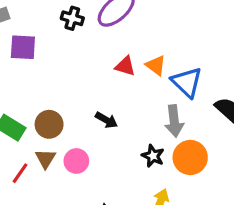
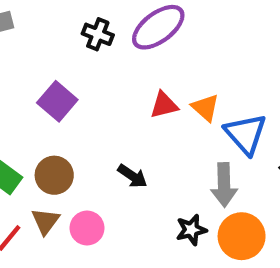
purple square: (23, 47) -> (57, 101), moved, turned 32
red triangle: (125, 66) -> (164, 105), turned -35
black star: (153, 156) -> (191, 230), turned 30

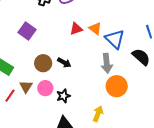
brown circle: (54, 175) -> (43, 63), moved
black star: (191, 230) -> (63, 96), moved

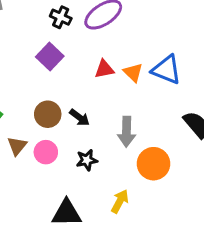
purple square: (27, 31) -> (50, 57), moved
blue triangle: (115, 39) -> (166, 70), moved, turned -30
gray arrow: (107, 63) -> (126, 132), moved
black star: (63, 96) -> (87, 160), moved

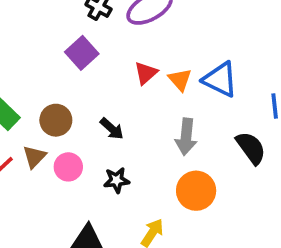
red triangle: (104, 69) -> (146, 73), turned -35
brown circle: (48, 114) -> (56, 120), moved
gray arrow: (126, 132) -> (186, 137), moved

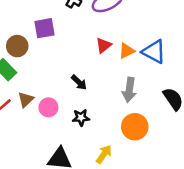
purple square: (82, 53) -> (44, 28), moved, turned 30
orange triangle: (180, 80) -> (127, 51), turned 42
brown circle: (56, 120) -> (17, 46), moved

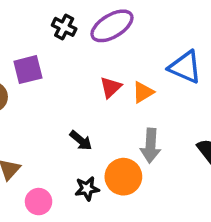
blue triangle: (154, 52) -> (185, 67), moved
pink circle: (48, 107) -> (39, 202), moved
orange circle: (135, 127) -> (123, 177), moved

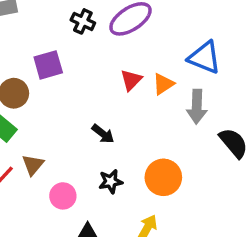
gray arrow: (151, 146) -> (197, 107), moved
orange circle: (123, 177) -> (163, 177), moved

